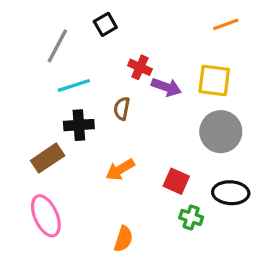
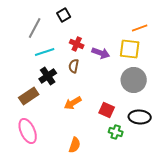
orange line: (226, 24) -> (140, 28), moved
red cross: (140, 67) -> (77, 44), moved
black cross: (79, 125) -> (48, 76), turned -30

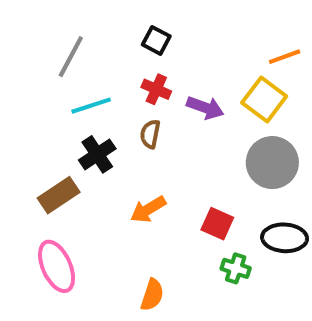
black square: (64, 15) -> (156, 40), moved, turned -32
yellow square: (130, 49) -> (264, 99), turned 30

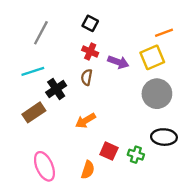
yellow square: (264, 99) -> (152, 57), turned 30
cyan line: (91, 106) -> (33, 71), moved
red square: (217, 224) -> (109, 151), moved
pink ellipse: (57, 266) -> (44, 166), moved

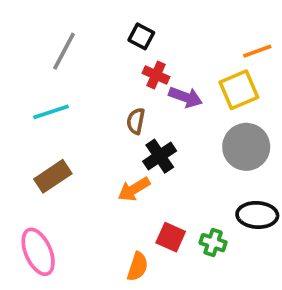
red cross: (90, 51) -> (156, 75), moved
black cross: (56, 89) -> (160, 156), moved
pink ellipse: (44, 166) -> (38, 252), moved

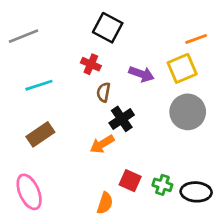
black square: (141, 36) -> (108, 28), size x1.5
gray line: (64, 51) -> (23, 36), moved, turned 40
red cross: (156, 75) -> (91, 64), moved
black ellipse: (257, 215) -> (196, 192), moved

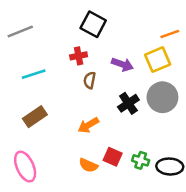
red cross: (91, 64) -> (79, 56), turned -35
black cross: (122, 119) -> (128, 103), moved
orange semicircle: (105, 203) -> (88, 165), moved, turned 96

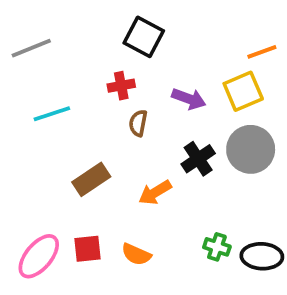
brown rectangle: (35, 117) -> (91, 179), moved
orange arrow: (88, 125) -> (155, 192), moved
red square: (113, 157) -> (88, 249), moved, turned -30
pink ellipse: (25, 167) -> (39, 256), turned 64

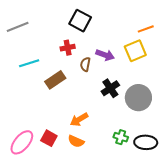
brown semicircle: (138, 123) -> (85, 64), moved
gray circle: (251, 149) -> (138, 98), moved
brown rectangle: (91, 179) -> (55, 80), moved
orange arrow: (155, 192) -> (79, 119), moved
red square: (88, 249) -> (49, 138), turned 35

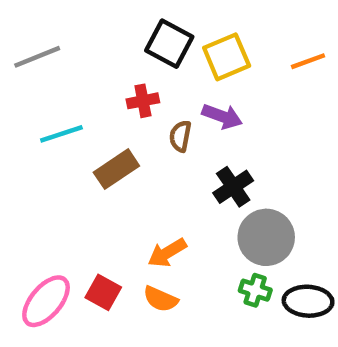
yellow square: (135, 51) -> (227, 57), moved
gray circle: (138, 98) -> (266, 237), moved

